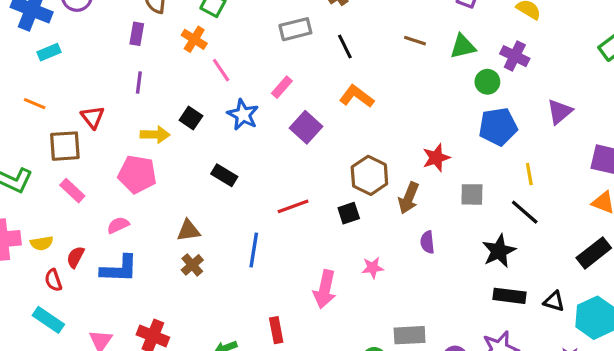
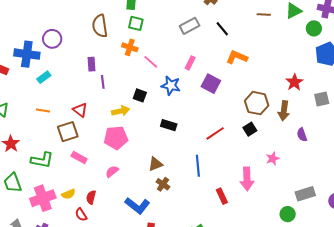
purple rectangle: (137, 34) -> (92, 64), moved
blue L-shape: (119, 269) -> (137, 206), moved, turned 50
red rectangle: (276, 330) -> (222, 196), moved

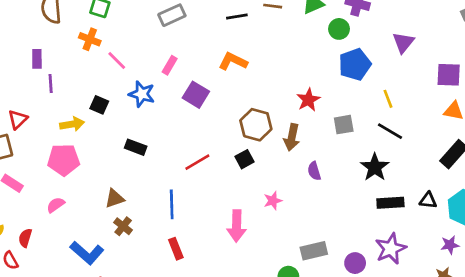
black line: (222, 29) -> (237, 16), moved, turned -63
red triangle: (80, 110) -> (18, 119), turned 35
red rectangle: (222, 196) -> (176, 249), moved

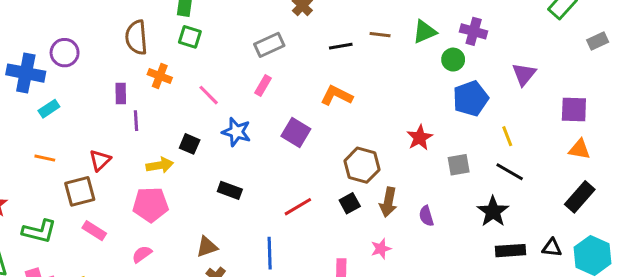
orange cross: (90, 39) -> (160, 76), moved
pink rectangle: (170, 65) -> (263, 86), moved
brown arrow: (292, 137) -> (388, 202), moved

